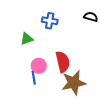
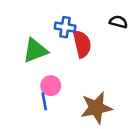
green triangle: (27, 39) -> (35, 51), size x1.5
red semicircle: (63, 62) -> (82, 44), moved

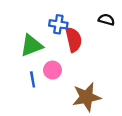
pink circle: (51, 86) -> (52, 70), moved
blue line: (44, 101) -> (33, 79), moved

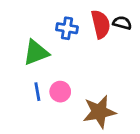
red semicircle: (74, 40) -> (101, 24), moved
pink circle: (52, 70) -> (60, 92), moved

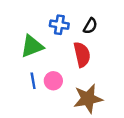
black semicircle: (122, 23) -> (90, 26), moved, turned 105
red semicircle: (101, 24) -> (82, 55), moved

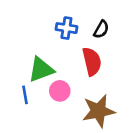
green triangle: (32, 46) -> (41, 70), moved
blue line: (33, 81) -> (25, 95), moved

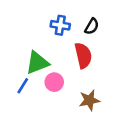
blue line: (25, 95) -> (23, 86), turned 42
brown star: (99, 111) -> (89, 100), size x0.7

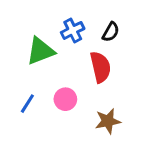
blue cross: (60, 25) -> (73, 30), turned -36
green triangle: (37, 63) -> (41, 51), moved

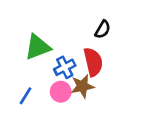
blue cross: (73, 30) -> (65, 67), moved
brown star: (108, 121) -> (82, 86), moved

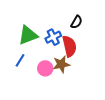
blue cross: (65, 67) -> (53, 37), moved
blue line: (25, 96) -> (20, 60), moved

